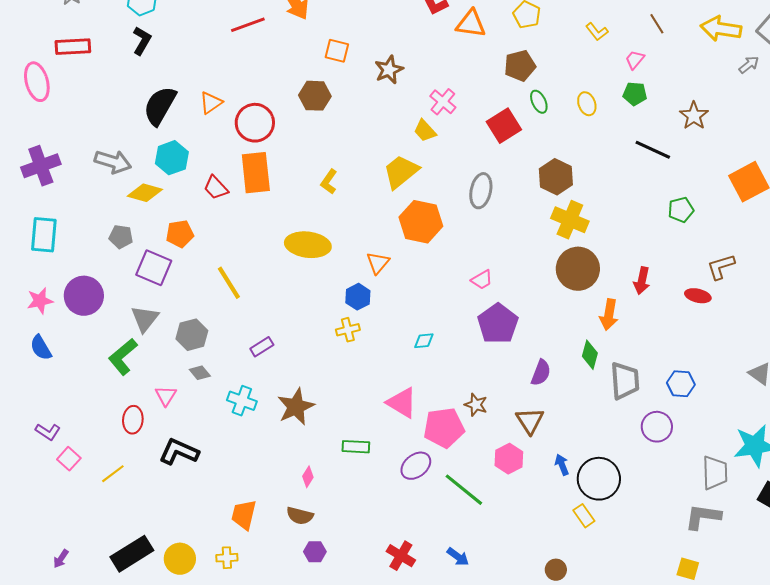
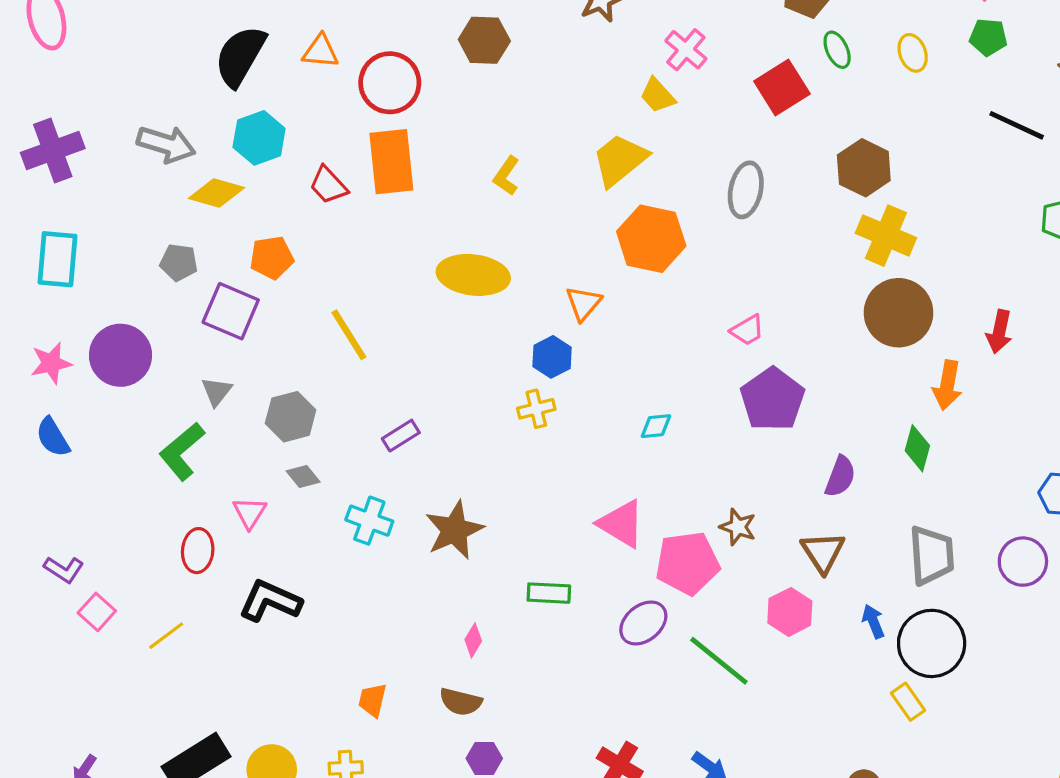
orange triangle: (211, 103) -> (321, 51), turned 40
gray triangle: (145, 319) -> (217, 391), size x0.7
gray trapezoid: (625, 381) -> (932, 555), moved
orange trapezoid: (244, 515) -> (372, 700), size x0.7

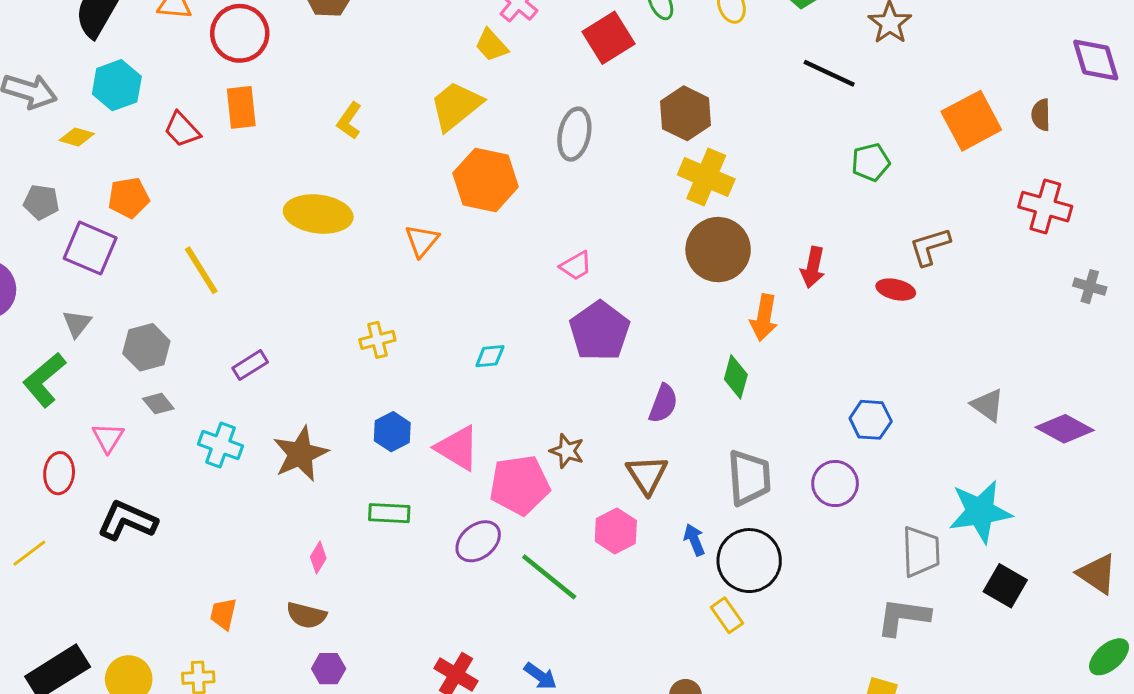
orange rectangle: (391, 162) -> (241, 107), size x0.7
yellow diamond: (217, 193) -> (77, 137), size x0.7
blue hexagon: (552, 357) -> (392, 432), moved

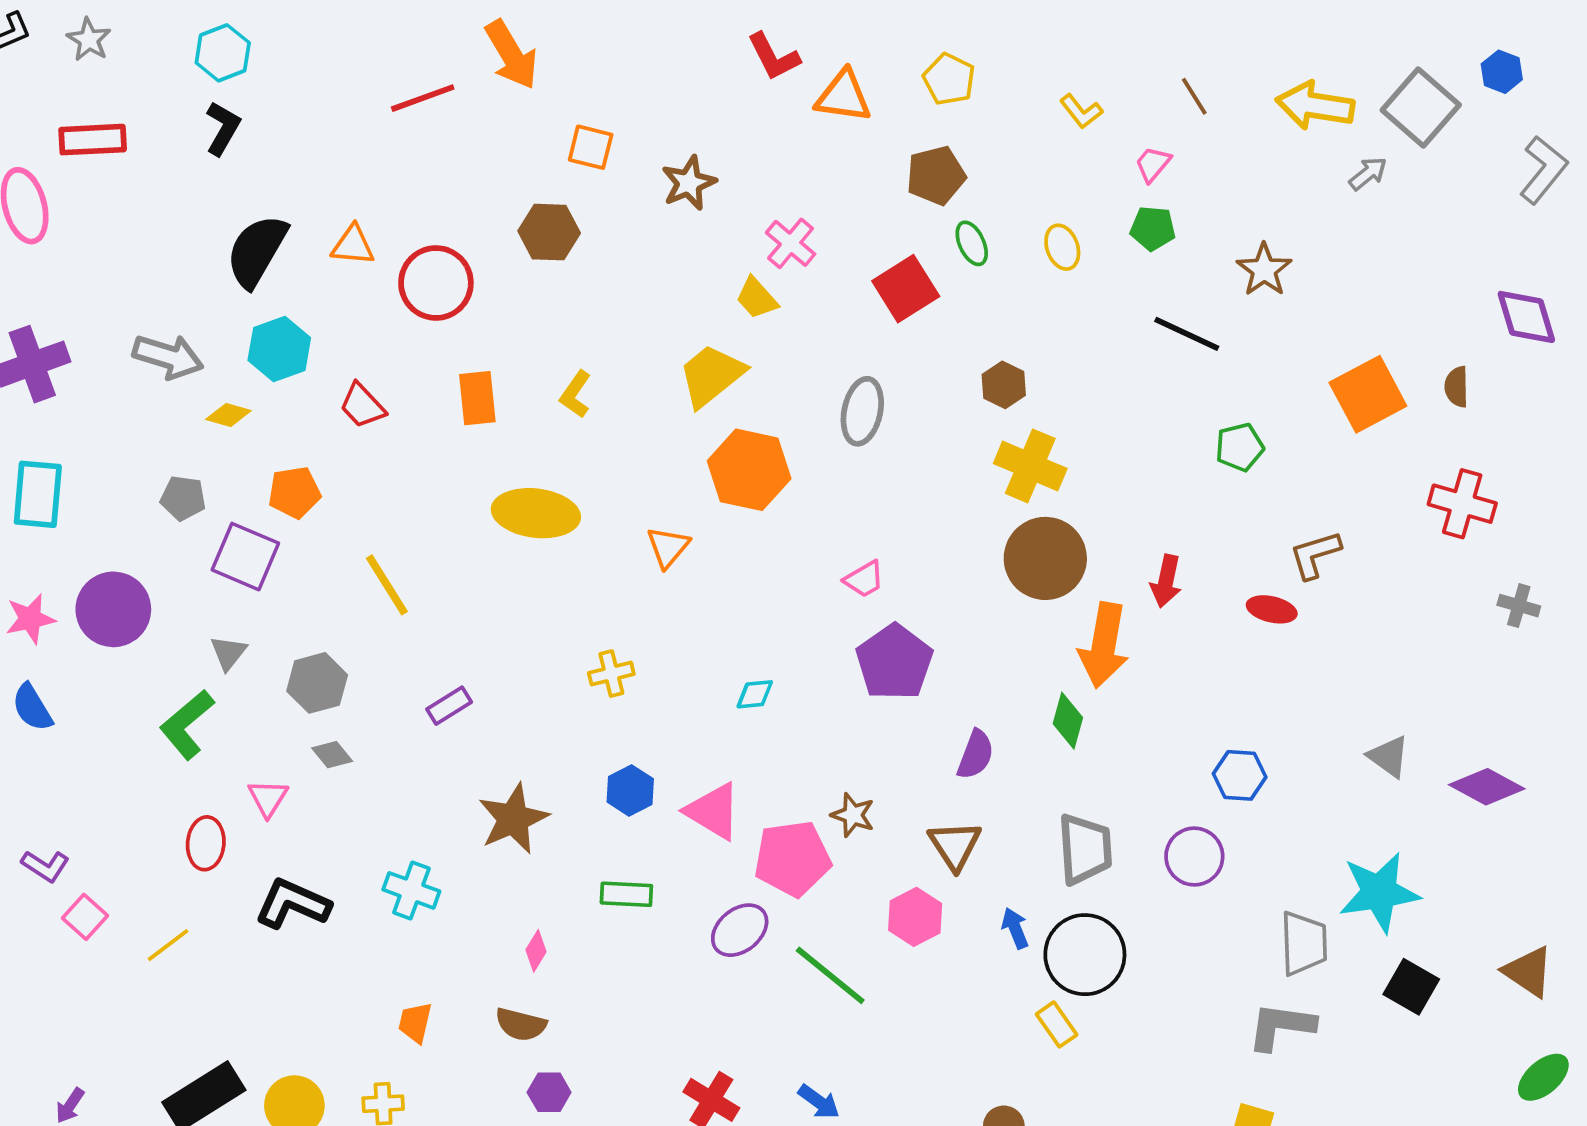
orange rectangle: (241, 107) -> (477, 398), moved
brown hexagon: (685, 113) -> (1004, 385), size x0.7
orange arrow: (764, 318) -> (1104, 645), size x1.4
cyan cross: (220, 445) -> (411, 890), moved

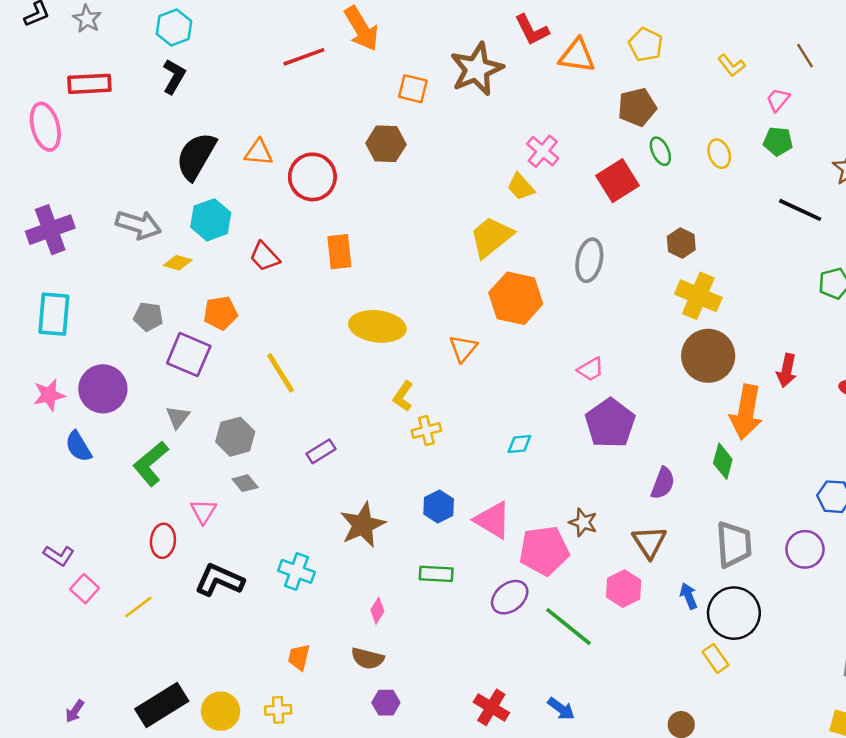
brown star: (689, 183) -> (477, 69), moved, size x1.5
yellow L-shape: (576, 394) -> (403, 396), moved
blue semicircle: (32, 707) -> (78, 446), moved

